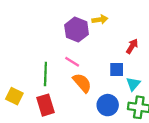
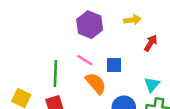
yellow arrow: (100, 20) -> (132, 20), moved
blue square: (117, 70) -> (114, 65), moved

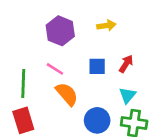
red arrow: (151, 43) -> (126, 64), moved
blue square: (114, 65) -> (97, 66), moved

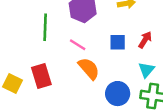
green line: (23, 83) -> (45, 27), moved
red rectangle: (23, 120) -> (41, 76), moved

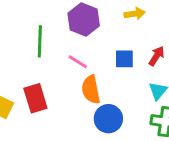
orange semicircle: (89, 69) -> (91, 90), turned -150
blue circle: (118, 94) -> (108, 119), moved

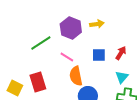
yellow arrow: (135, 14) -> (97, 24), moved
green line: (40, 41) -> (41, 43), turned 55

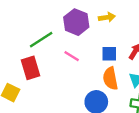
orange semicircle: (76, 76) -> (110, 78), moved
red rectangle: (38, 82) -> (31, 68), moved

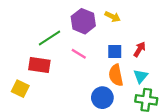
yellow arrow: (107, 17) -> (112, 17), turned 35
red rectangle: (31, 68) -> (39, 65), turned -65

